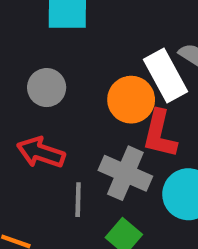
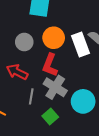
orange circle: (131, 100) -> (54, 38), moved
red L-shape: (160, 134) -> (50, 65), moved

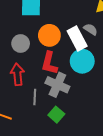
red arrow: (17, 72) -> (17, 74), turned 65
cyan circle: (83, 101) -> (82, 61), moved

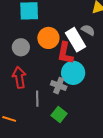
cyan circle: (82, 61) -> (73, 73), moved
red L-shape: (49, 63) -> (65, 53), moved
gray cross: (57, 85) -> (59, 86), size x0.7

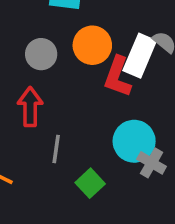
white rectangle: (76, 40) -> (140, 56), turned 45
cyan circle: (73, 73) -> (134, 141), moved
gray cross: (59, 86) -> (152, 163), moved

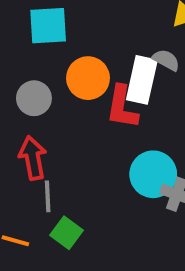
gray line: (56, 149) -> (48, 196), moved
green square: (90, 183) -> (66, 233), moved

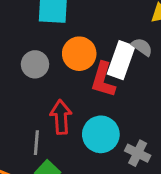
red arrow: (33, 158) -> (61, 117), moved
cyan circle: (153, 174) -> (101, 134), moved

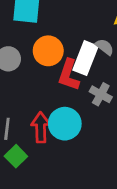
red arrow: (61, 117) -> (41, 127), moved
gray cross: (138, 153) -> (101, 94), moved

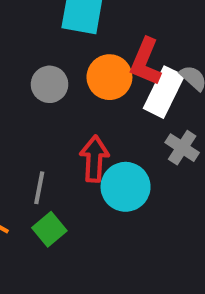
red L-shape: (69, 75) -> (146, 62), moved
red arrow: (41, 127) -> (94, 159), moved

